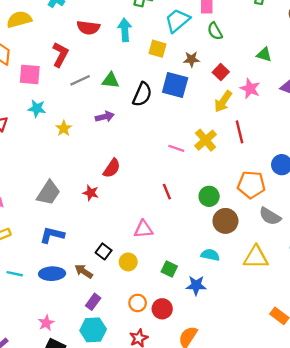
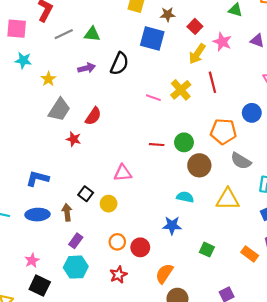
black semicircle: (142, 94) -> (119, 64), moved
red line: (167, 192) -> (157, 145), moved, turned -64
gray trapezoid: (49, 193) -> (59, 110), moved
green square: (169, 269) -> (207, 250), moved
brown arrow: (84, 271) -> (67, 212), turned 49

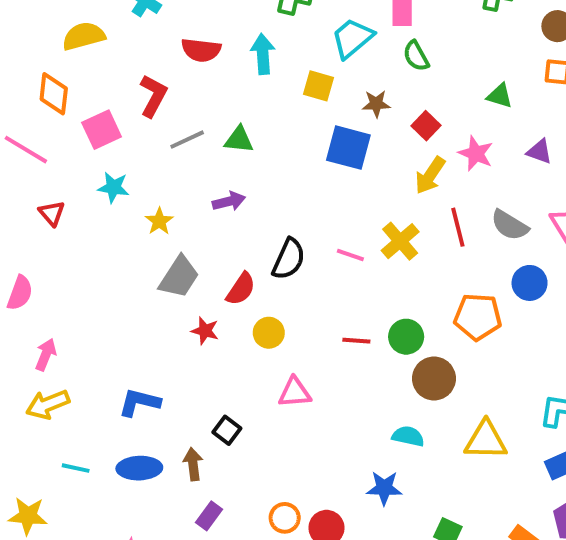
pink square: (17, 29) -> (102, 130), turned -30
black semicircle: (119, 64) -> (289, 259), moved
gray semicircle: (241, 161) -> (510, 225), moved
yellow circle: (109, 204) -> (269, 333), moved

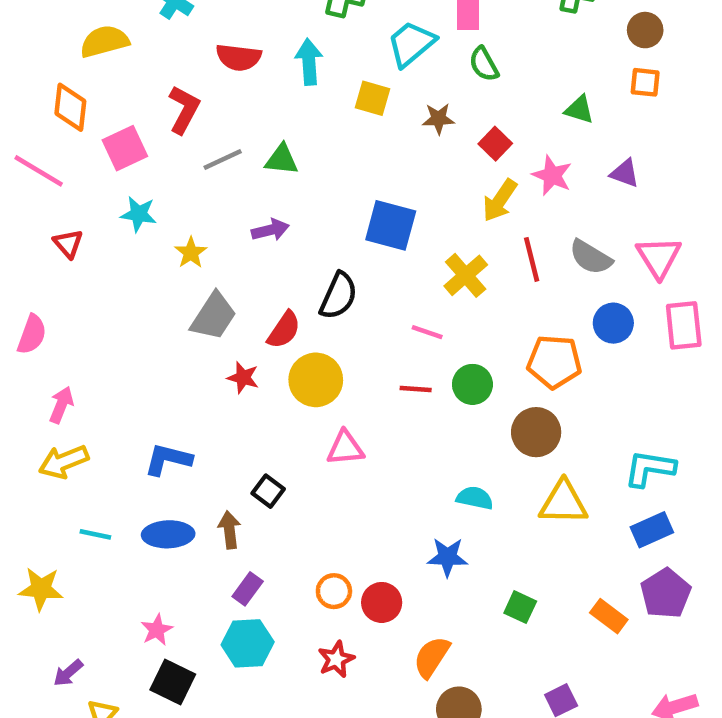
blue square: (348, 148) -> (391, 225), moved
pink line: (350, 255) -> (427, 332), moved
yellow circle: (269, 333) -> (316, 380), size x1.5
brown circle: (434, 378) -> (536, 432), moved

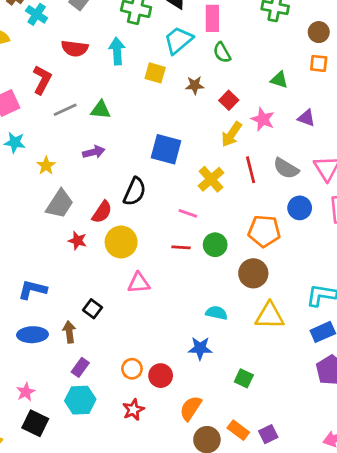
orange rectangle: (609, 616) -> (238, 430), moved

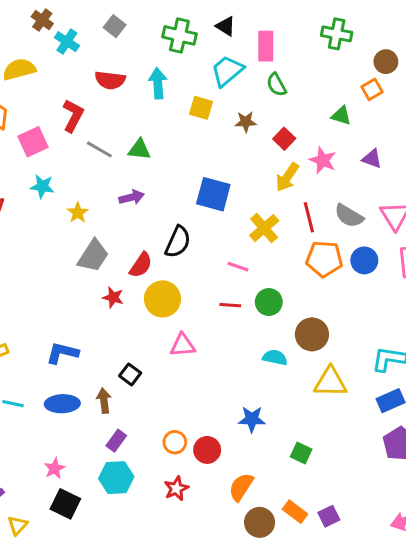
orange square: (319, 63) -> (372, 89), moved, turned -36
gray line: (65, 110) -> (99, 149), turned 55
orange pentagon: (264, 231) -> (324, 259), moved
cyan semicircle: (216, 313) -> (275, 357), moved

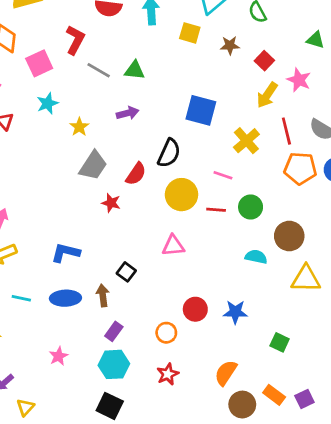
cyan star: (42, 186) -> (48, 103), turned -30
yellow circle: (162, 299) -> (181, 195), moved
red circle: (207, 450) -> (195, 309), moved
black square: (65, 504) -> (110, 406), moved

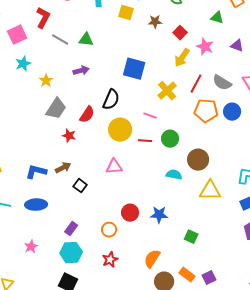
red line: (286, 131) -> (196, 84), turned 42
brown arrow: (103, 295) -> (63, 168), moved, turned 70

